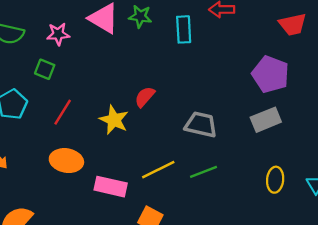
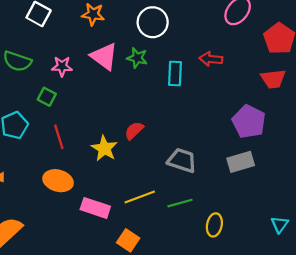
red line: (63, 112) -> (59, 137), turned -55
yellow ellipse: (275, 180) -> (214, 225), moved

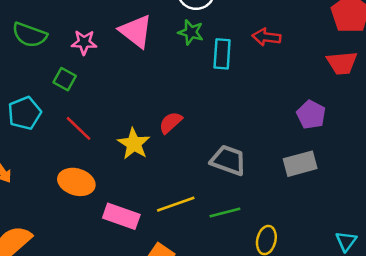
green star: (137, 58) -> (191, 32), moved
purple pentagon: (249, 122) -> (311, 115), size x0.7
red line: (59, 137) -> (79, 128), turned -30

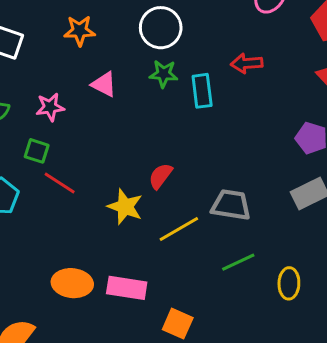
pink triangle: (136, 31) -> (104, 84), size x0.7
red line: (79, 128) -> (60, 183), moved
orange ellipse: (76, 182) -> (72, 283), moved
yellow line: (176, 204) -> (179, 229), moved

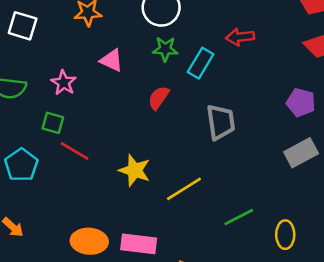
cyan rectangle: (202, 91) -> (201, 63), turned 40
pink star: (50, 107) -> (64, 83), turned -30
red semicircle: (161, 176) -> (159, 98), moved
gray trapezoid: (231, 205) -> (221, 122), moved, turned 75

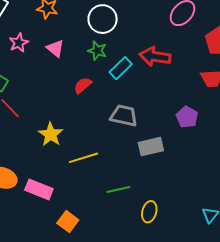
red arrow: (240, 37) -> (155, 57), size x1.4
pink star: (64, 83) -> (19, 43), moved
gray trapezoid: (221, 122) -> (124, 116), turned -84
gray rectangle: (301, 153) -> (151, 147), moved

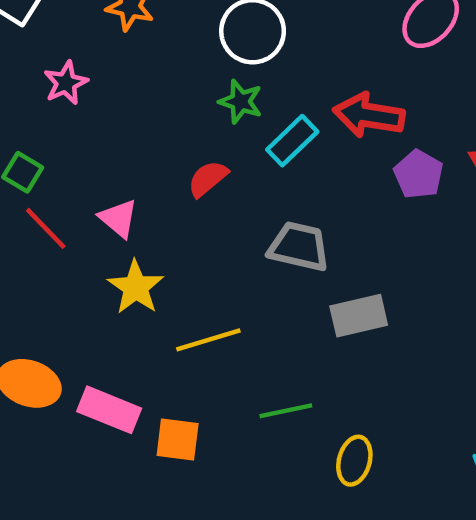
pink triangle: (55, 48) -> (118, 218), moved
purple pentagon: (187, 117) -> (419, 174), moved
orange square: (68, 222) -> (178, 439), moved, turned -30

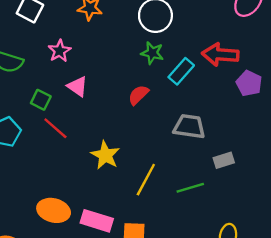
pink triangle: (118, 218) -> (78, 86), moved
gray rectangle: (359, 316) -> (224, 160), size x0.7
yellow line: (208, 340) -> (146, 180), turned -40
green line: (286, 411) -> (190, 188), moved

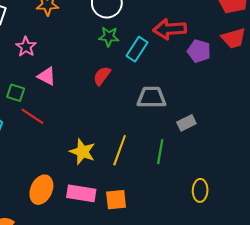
yellow star: (105, 155) -> (82, 152), moved
green line: (190, 188) -> (160, 152), turned -55
orange ellipse: (54, 210) -> (41, 190), turned -72

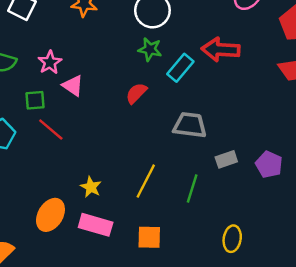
pink star: (26, 47) -> (50, 62), moved
purple pentagon: (199, 51) -> (269, 164), moved
green square: (16, 93) -> (35, 100), turned -30
yellow star: (82, 152) -> (91, 187), moved, size x0.7
orange square: (116, 200) -> (149, 237), moved

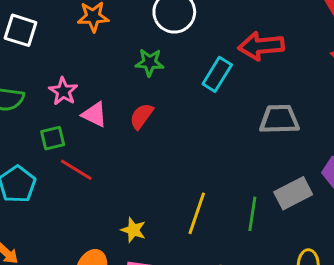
green star: (150, 49) -> (150, 62), moved
red semicircle: (136, 93) -> (141, 116), moved
gray trapezoid: (190, 125) -> (279, 119), moved
gray rectangle: (226, 159) -> (293, 193), moved, size x1.4

